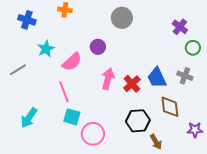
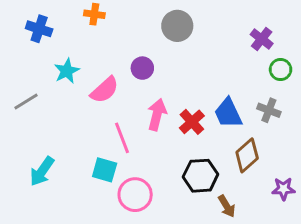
pink line: (64, 92) -> (122, 138), moved
brown diamond: (170, 107) -> (247, 155), turned 55

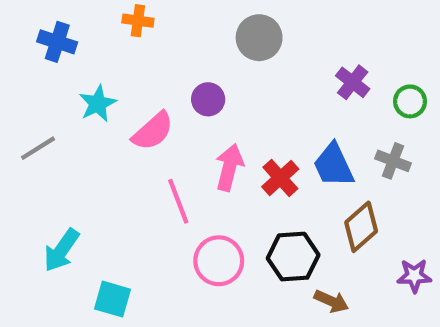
purple cross: (262, 39) -> (353, 82), moved
cyan square: (105, 170) -> (112, 299), moved
pink circle: (135, 195) -> (219, 261), moved
brown arrow: (227, 206) -> (331, 301), turned -35

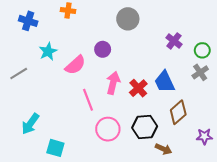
gray cross: (393, 161) -> (200, 72), moved, turned 35

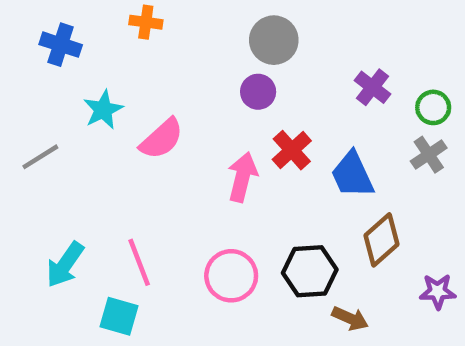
purple circle: (103, 49) -> (258, 92), moved
red cross: (138, 88) -> (292, 150), moved
pink line: (88, 100) -> (139, 262), moved

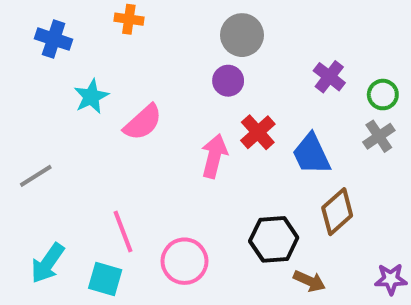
gray line: (40, 157) -> (36, 176), moved
cyan arrow: (65, 265) -> (48, 263), moved
pink circle: (231, 276) -> (184, 261), moved
purple star: (438, 291) -> (391, 279), moved

